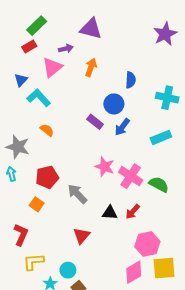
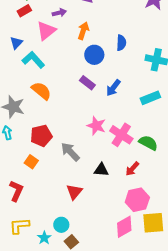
blue circle: (114, 104) -> (94, 55), moved
orange semicircle: (47, 130) -> (41, 91), size x1.5
red arrow: (133, 212) -> (132, 169), moved
yellow L-shape: (33, 262) -> (19, 226), moved

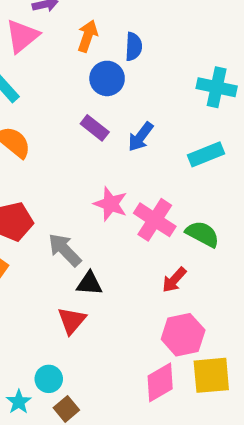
blue semicircle: (121, 43) -> (134, 47), moved
black triangle: (101, 170) -> (89, 283), moved

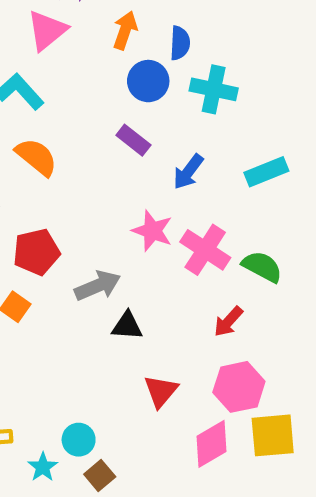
cyan cross: (217, 87) -> (214, 89), moved
blue arrow: (141, 137) -> (188, 172), moved
gray arrow: (65, 250) -> (98, 286), turned 111
red triangle: (72, 321) -> (161, 391), moved

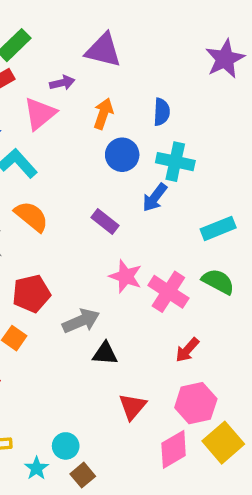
blue semicircle: (180, 43) -> (162, 112), moved
purple rectangle: (133, 140) -> (105, 222), moved
blue arrow: (188, 172) -> (155, 198), moved
green semicircle: (262, 267) -> (218, 282), moved
yellow square: (273, 435) -> (223, 443), turned -36

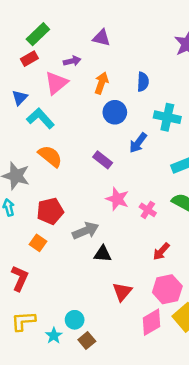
purple triangle: (103, 50) -> (101, 38), size x0.7
cyan cross: (175, 162) -> (167, 117), moved
pink cross: (168, 292) -> (148, 210), size x0.6

